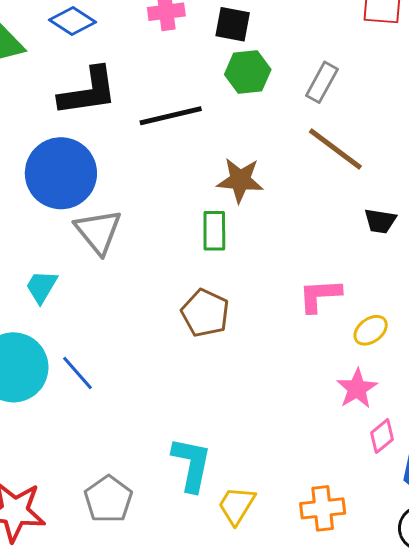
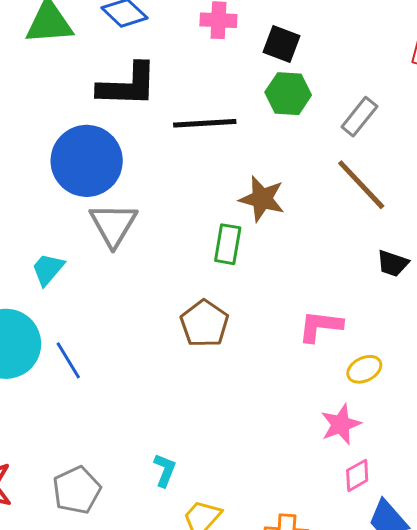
cyan L-shape: (192, 464) -> (165, 470), size x0.6

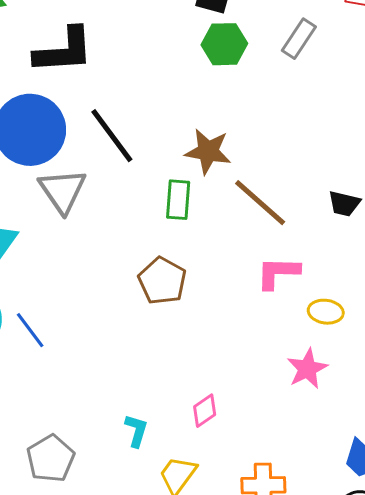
gray rectangle: (359, 117) -> (299, 39), moved
black line: (205, 123) -> (112, 136), moved, turned 62
brown line: (361, 185) -> (260, 203), moved
yellow ellipse: (364, 369) -> (326, 312), turned 40
pink diamond: (357, 475) -> (205, 411), moved

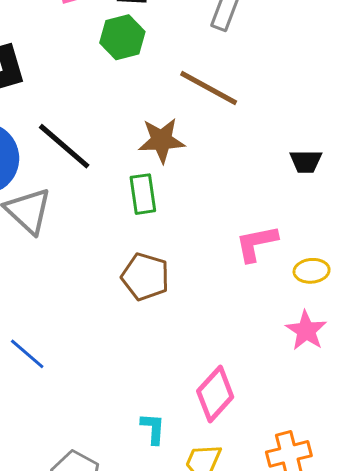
green hexagon: (224, 44) -> (122, 37), moved
brown line: (260, 203) -> (209, 88), moved
pink diamond: (205, 411) -> (215, 394), size x1.6

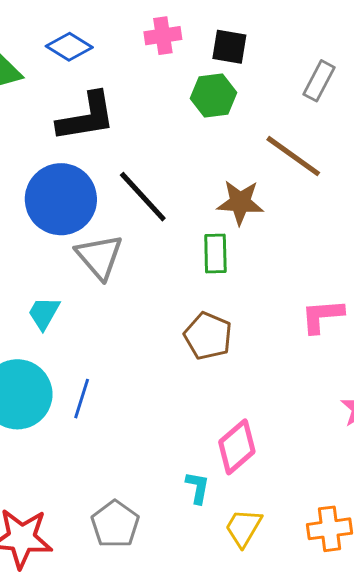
blue line: (27, 354) -> (82, 399), turned 60
pink diamond: (215, 394) -> (237, 447), moved

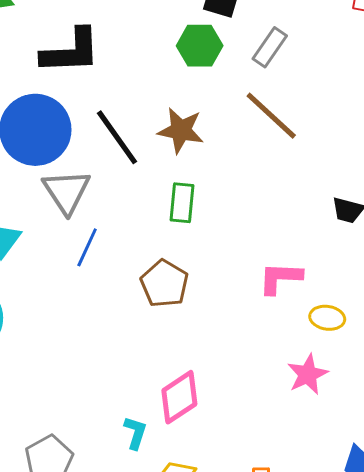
gray rectangle: (319, 81) -> (270, 47), moved
brown star: (240, 202) -> (181, 130), moved
blue line: (82, 399) -> (87, 247), moved

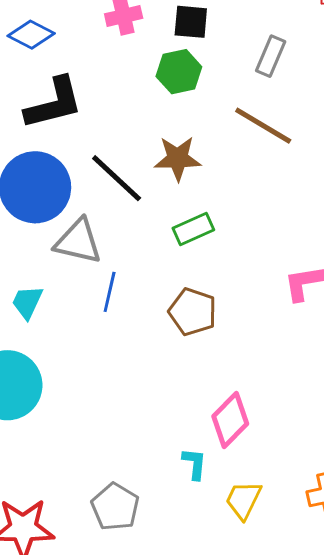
gray rectangle: (270, 47) -> (271, 56), moved
gray triangle: (66, 191) -> (78, 241), turned -32
green rectangle: (182, 203) -> (193, 229), turned 72

